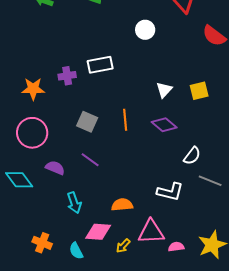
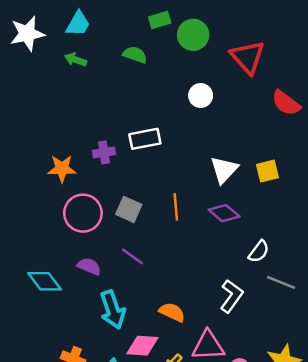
white triangle: (164, 90) -> (224, 170), size x1.4
pink circle: (32, 133) -> (83, 213), moved
white L-shape: (170, 192) -> (232, 296), turned -68
cyan arrow: (74, 203) -> (113, 310), size x1.4
orange semicircle: (122, 205) -> (172, 312), turned 30

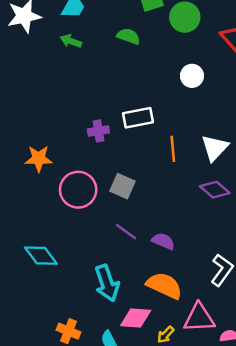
orange star: (62, 169) -> (39, 159), moved
orange line: (176, 207) -> (173, 149), moved
purple semicircle: (89, 266) -> (163, 241), moved
orange semicircle: (172, 312) -> (164, 286), size x1.4

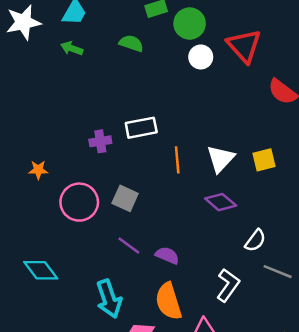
white circle: (192, 76) -> (201, 57), moved
orange star: (39, 159) -> (38, 170), size x0.7
orange semicircle: (164, 286) -> (168, 301), turned -132

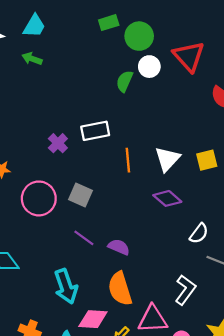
green semicircle: (131, 43) -> (124, 81), moved, turned -85
purple cross: (100, 141) -> (58, 143), turned -36
white L-shape: (228, 285) -> (185, 290), moved

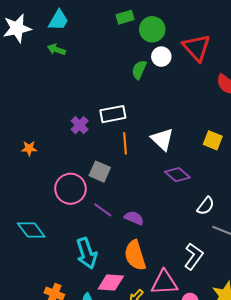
white triangle: (167, 159) -> (162, 139), moved, turned -30
orange line: (128, 160) -> (125, 143), moved
yellow square: (207, 160) -> (213, 140), turned 36
pink circle: (39, 198) -> (70, 189), moved

